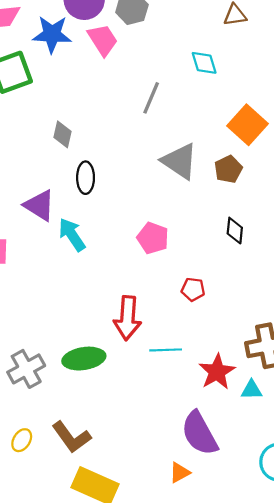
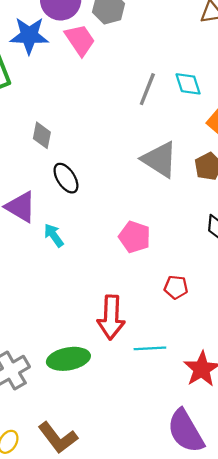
cyan diamond: (204, 63) -> (188, 84), moved
gray line: (151, 98) -> (147, 89), moved
black ellipse: (86, 178) -> (66, 178), turned -32
cyan arrow: (72, 235) -> (54, 235), size x0.7

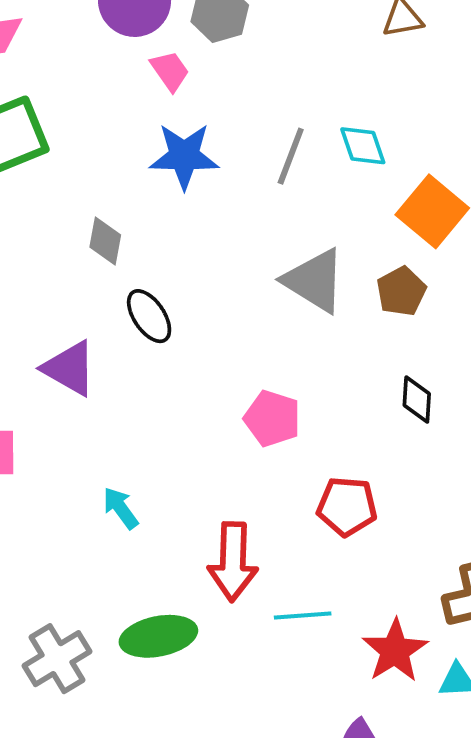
blue star: (29, 36) -> (184, 156), moved
pink trapezoid: (80, 40) -> (170, 71), size x0.7
cyan arrow: (54, 235) -> (121, 508), moved
red pentagon: (176, 287) -> (347, 506), size x1.4

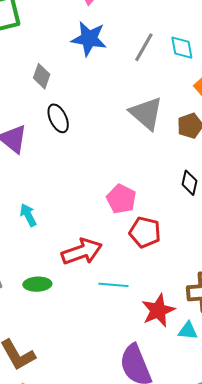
pink pentagon: (272, 418) -> (121, 199), moved
red arrow: (233, 562) -> (82, 252), turned -120
green ellipse: (158, 636) -> (37, 284), size x0.7

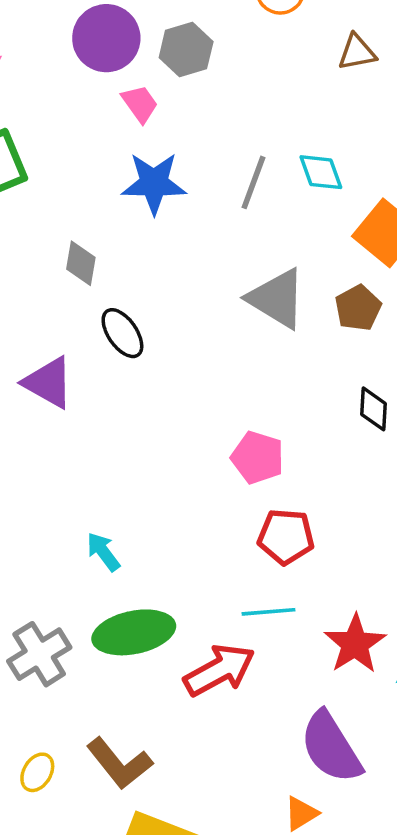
cyan arrow: (28, 215) -> (103, 552), moved
red pentagon: (145, 232) -> (286, 537), moved
red arrow: (82, 252) -> (219, 670), moved
green ellipse: (37, 284) -> (134, 632), size x1.6

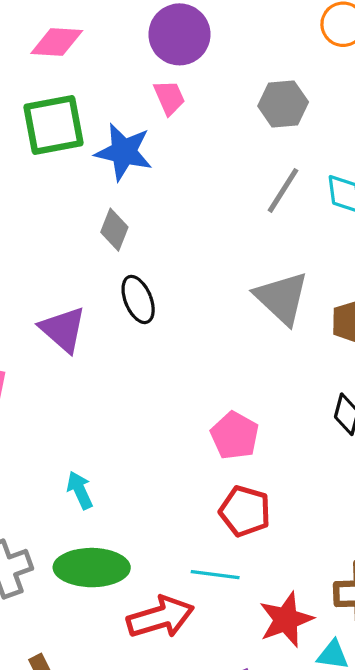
gray hexagon: (186, 50) -> (283, 104), moved
pink trapezoid: (140, 104) -> (169, 97), moved
blue star: (154, 183) -> (124, 152), moved

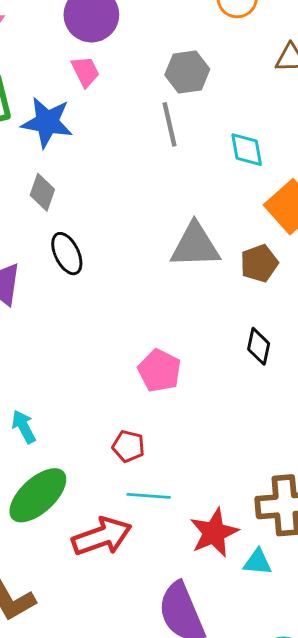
gray line: (283, 190) -> (170, 124), moved, turned -42
gray triangle: (282, 298) -> (195, 245), turned -42
red pentagon: (245, 511) -> (128, 446), moved, size x0.7
green ellipse: (92, 568) -> (38, 495), turned -40

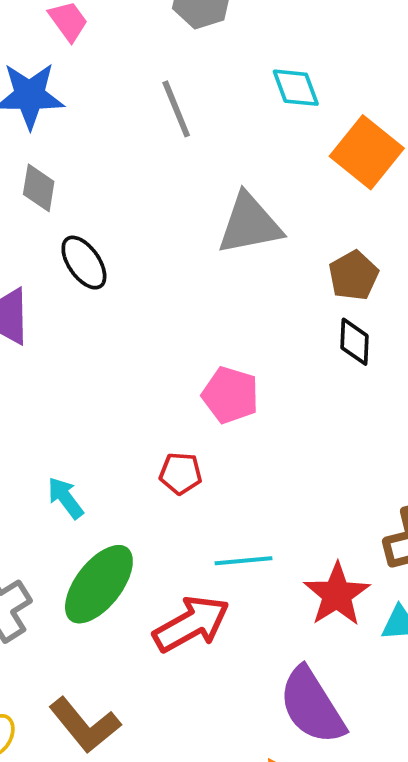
gray line: (170, 124) -> (176, 109), moved
brown pentagon: (259, 263) -> (354, 275), moved
red pentagon: (128, 446) -> (181, 473), moved

